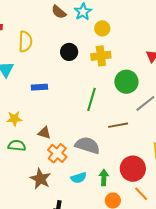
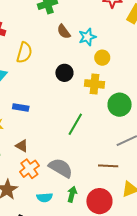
green circle: (126, 82) -> (120, 105), moved
blue rectangle: (39, 87) -> (21, 108), moved
brown line: (118, 125) -> (108, 166), moved
green arrow: (104, 177) -> (72, 194), moved

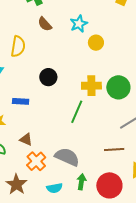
brown semicircle: (64, 32) -> (45, 24), moved
black circle: (64, 73) -> (48, 77), moved
yellow cross: (94, 84) -> (91, 86), moved

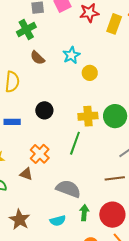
blue rectangle: (21, 101) -> (12, 122), moved
orange cross: (36, 161) -> (40, 154), moved

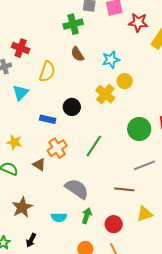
yellow cross: (88, 116) -> (105, 94), moved, turned 30
blue rectangle: (12, 122) -> (48, 119), moved
red circle: (112, 215) -> (114, 224), size x0.7

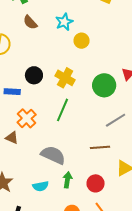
yellow cross: (105, 94) -> (65, 78), moved

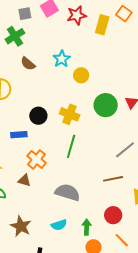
green circle: (104, 85) -> (106, 105), moved
green arrow: (67, 180) -> (87, 227), moved

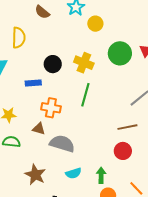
orange cross: (37, 159) -> (51, 108), turned -30
gray semicircle: (67, 192) -> (62, 144), moved
red circle: (113, 215) -> (123, 151), moved

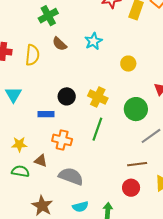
yellow circle: (95, 24) -> (128, 64), moved
yellow semicircle: (19, 38) -> (32, 55), moved
green circle: (120, 53) -> (136, 109), moved
brown triangle: (39, 129) -> (41, 161), moved

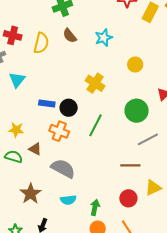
black circle: (67, 96) -> (69, 108), moved
yellow cross: (98, 97) -> (95, 83), moved
red circle: (131, 188) -> (128, 198), moved

